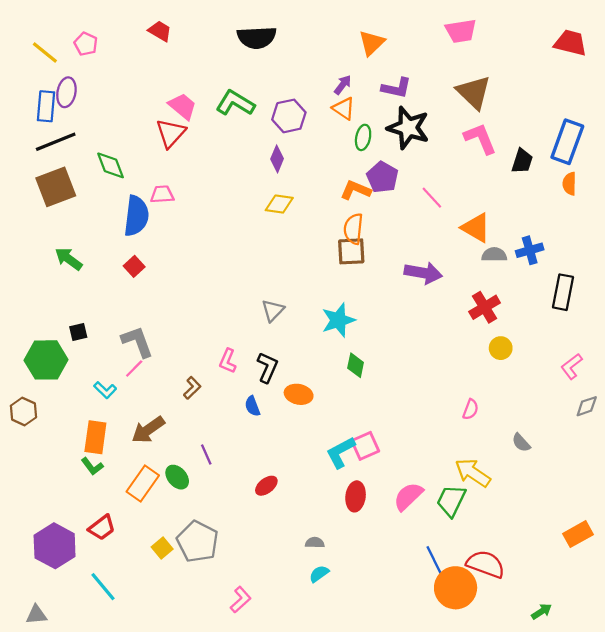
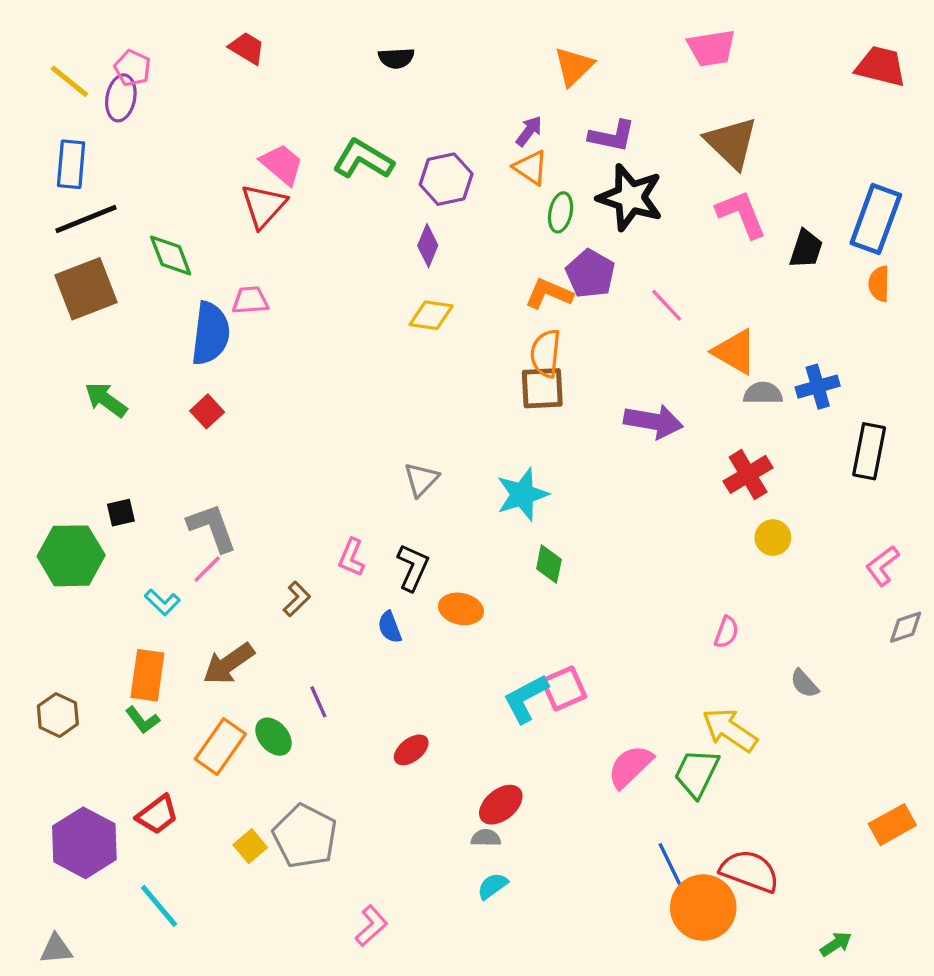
black semicircle: (257, 37) -> (396, 58), size x0.6
purple ellipse: (66, 92) -> (121, 98), moved
brown hexagon: (23, 412) -> (58, 715), moved
red ellipse: (356, 496) -> (501, 805), moved, turned 44

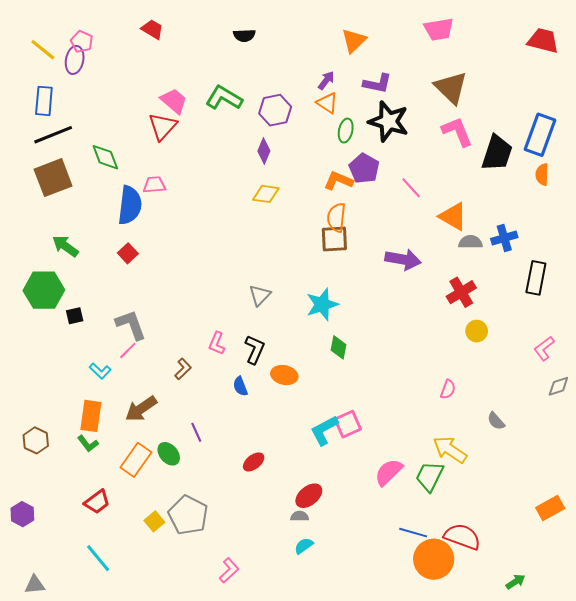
black trapezoid: (806, 249) -> (497, 153), size x1.5
green hexagon: (71, 556) -> (44, 290), moved
purple hexagon: (84, 843) -> (22, 514), moved, size x0.6
blue line: (670, 864) -> (413, 533), turned -48

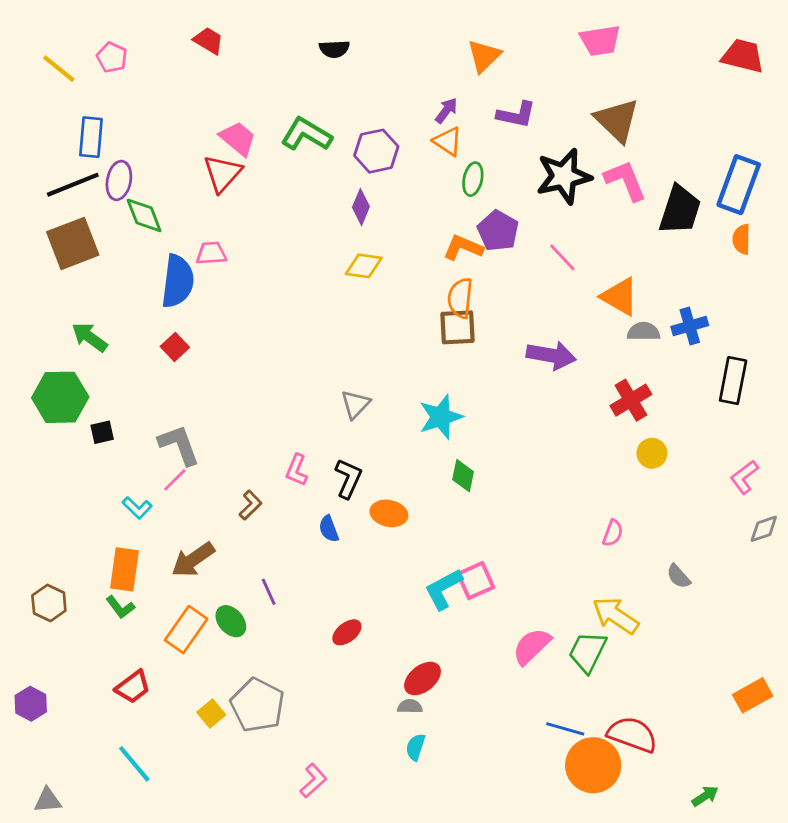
purple ellipse: (75, 60) -> (119, 180), moved
blue rectangle: (44, 101) -> (91, 137), moved
black star: (389, 121) -> (564, 176), moved, turned -30
cyan semicircle: (304, 546) -> (416, 747), turned -36

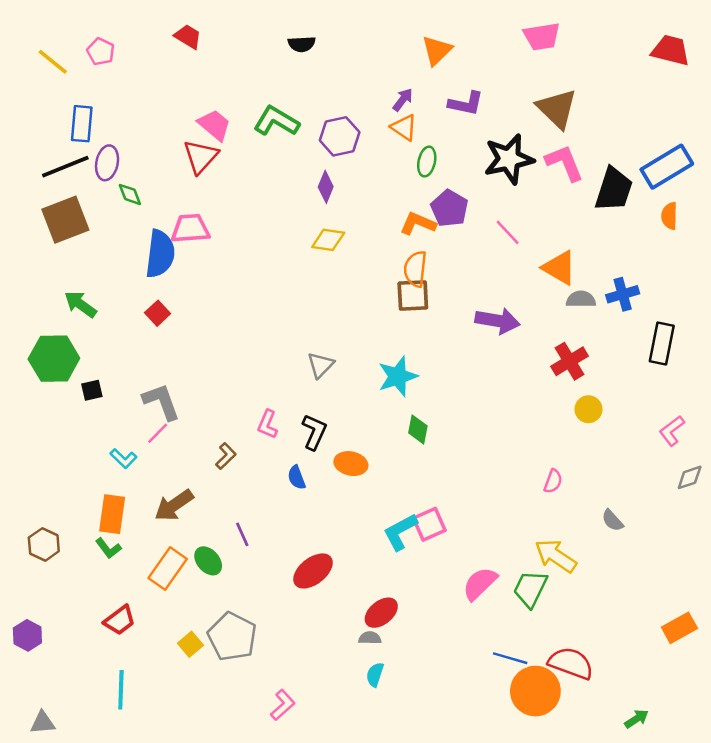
blue rectangle: (739, 185) -> (667, 167), turned 39
green diamond: (144, 215) -> (130, 194), size x0.7
pink trapezoid: (211, 253) -> (190, 229), size x1.4
red ellipse: (347, 632) -> (313, 571), size x1.5
cyan line: (134, 764) -> (121, 690), turned 42

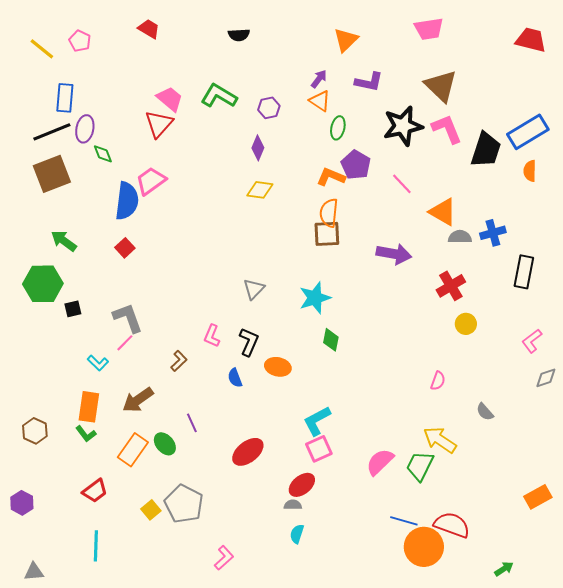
purple hexagon: (340, 136) -> (269, 108), size x0.7
pink trapezoid: (190, 229) -> (151, 181), turned -32
pink square: (429, 524) -> (319, 449), moved

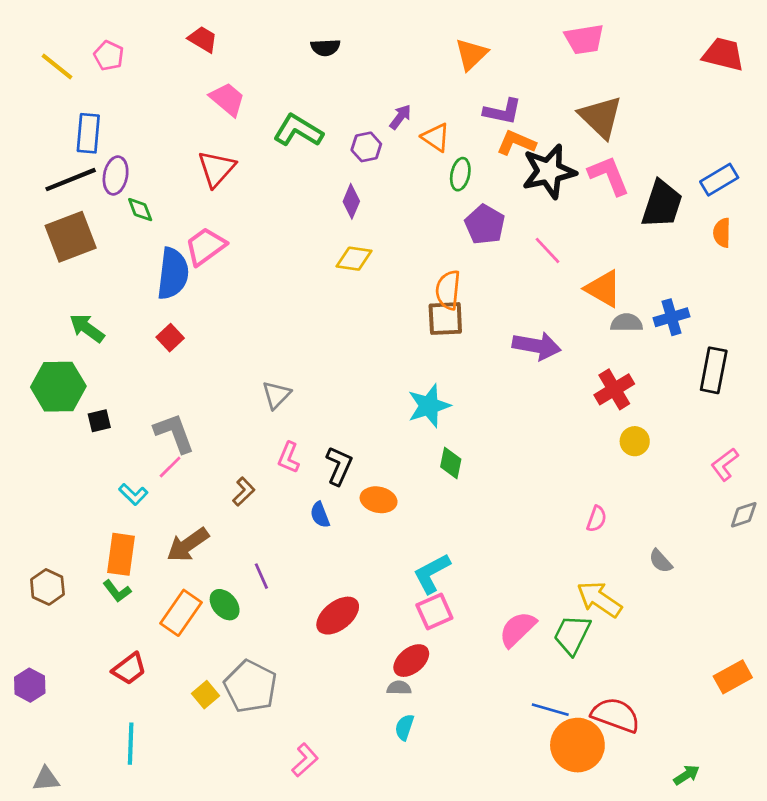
purple arrow: (319, 79) -> (400, 117), moved
pink trapezoid: (170, 99) -> (227, 99), moved
blue rectangle: (528, 132) -> (719, 180), size x0.7
orange L-shape: (331, 177) -> (516, 143), moved
gray triangle: (254, 289) -> (276, 395), moved

